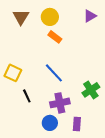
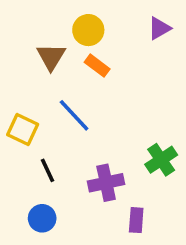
brown triangle: (21, 17) -> (51, 57), moved
blue line: (54, 73) -> (74, 115), moved
blue circle: (50, 123) -> (42, 218), moved

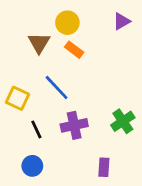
purple cross: (106, 183) -> (74, 125), moved

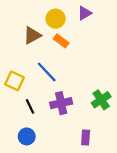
purple triangle: (121, 21) -> (84, 13), moved
brown triangle: (39, 43) -> (32, 35), turned 30

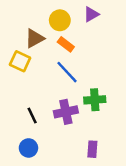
blue line: (47, 72) -> (67, 72), moved
yellow square: (14, 81) -> (20, 61), moved
green cross: (101, 100) -> (95, 100), moved, turned 30

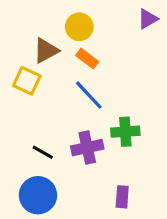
purple triangle: (91, 14) -> (148, 19), moved
black line: (32, 115) -> (43, 152), turned -35
blue circle: (28, 148) -> (38, 195), size x1.5

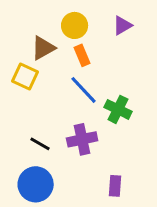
purple triangle: (148, 19) -> (122, 25), moved
orange rectangle: (87, 59) -> (82, 55), turned 30
green cross: (125, 132) -> (118, 109), moved, turned 30

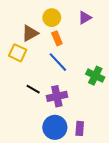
green cross: (118, 109) -> (95, 76), moved
black line: (40, 144) -> (33, 89), moved
blue circle: (36, 184) -> (55, 127), moved

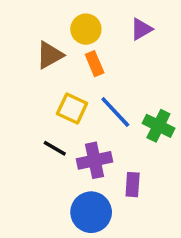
yellow square: (18, 53) -> (72, 109), moved
blue line: (58, 62) -> (115, 112), moved
purple rectangle: (80, 128) -> (133, 185), moved

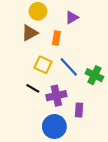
yellow circle: (86, 29) -> (38, 11), moved
purple triangle: (141, 29) -> (72, 17), moved
orange rectangle: (95, 64) -> (56, 38), turned 32

